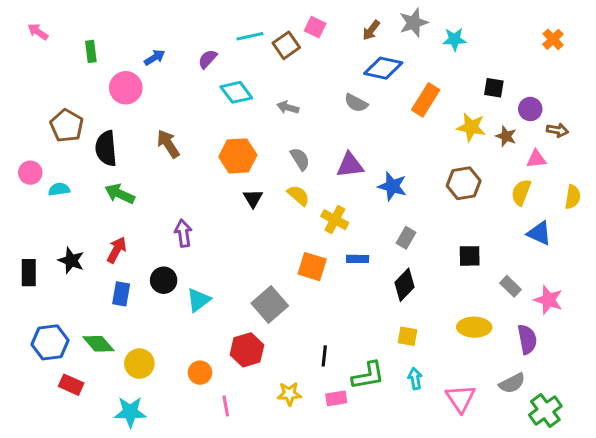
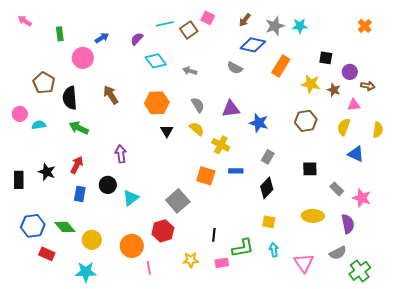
gray star: (414, 23) -> (275, 26), moved
orange circle: (200, 373) -> (132, 246), size x1.5

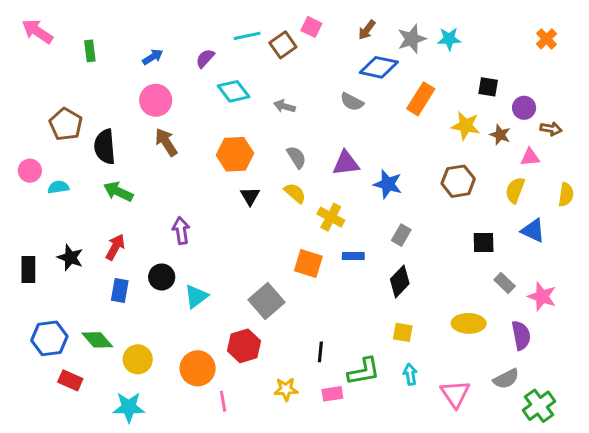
pink arrow: (25, 21) -> (37, 31), size x1.5
pink circle: (83, 58) -> (156, 100), moved
black square: (310, 169) -> (484, 243), moved

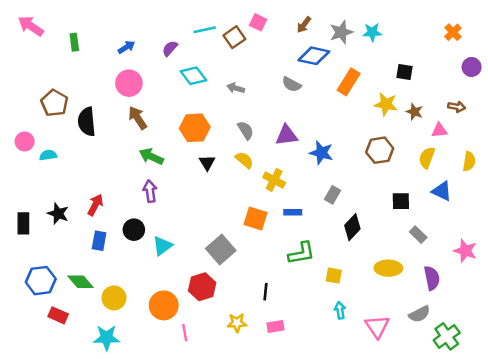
purple circle: (524, 108) -> (472, 67), moved
green arrow: (118, 192) -> (151, 156), moved
black diamond: (400, 281) -> (352, 227), moved
pink star: (542, 296) -> (465, 251), moved
green L-shape: (364, 371) -> (301, 253), moved

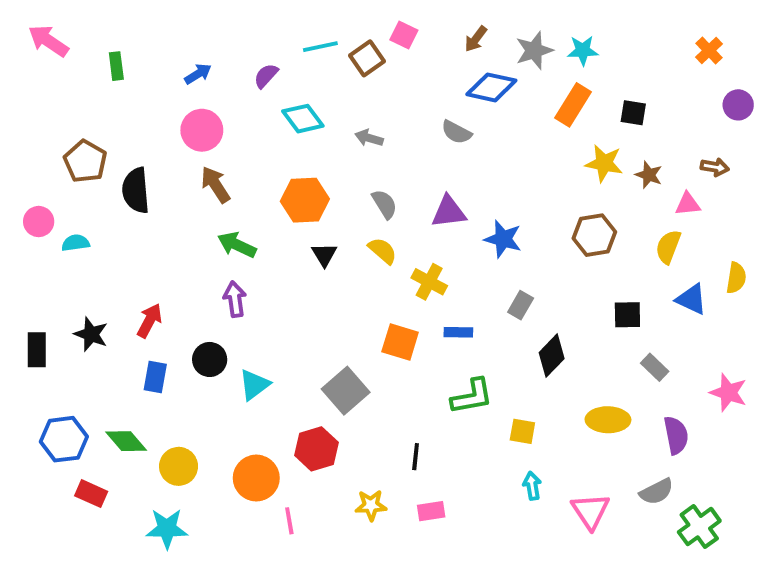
orange rectangle: (349, 82) -> (573, 105), moved
yellow semicircle: (469, 161) -> (736, 278), moved

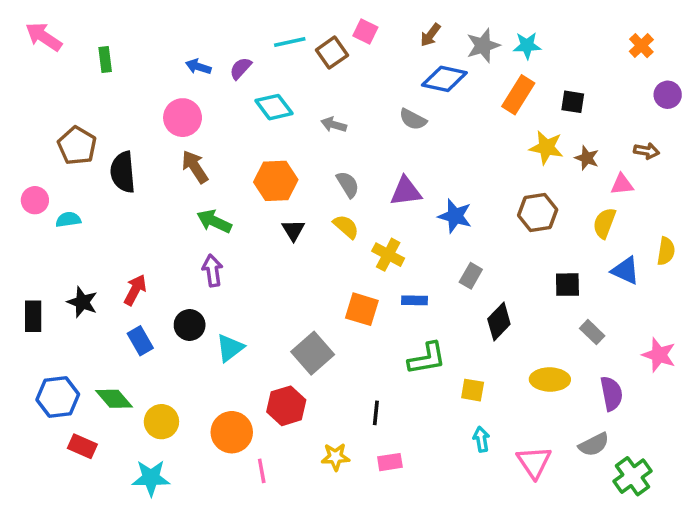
blue arrow: (198, 74) -> (198, 67), moved, turned -130
blue rectangle: (155, 377) -> (140, 341), turned -40

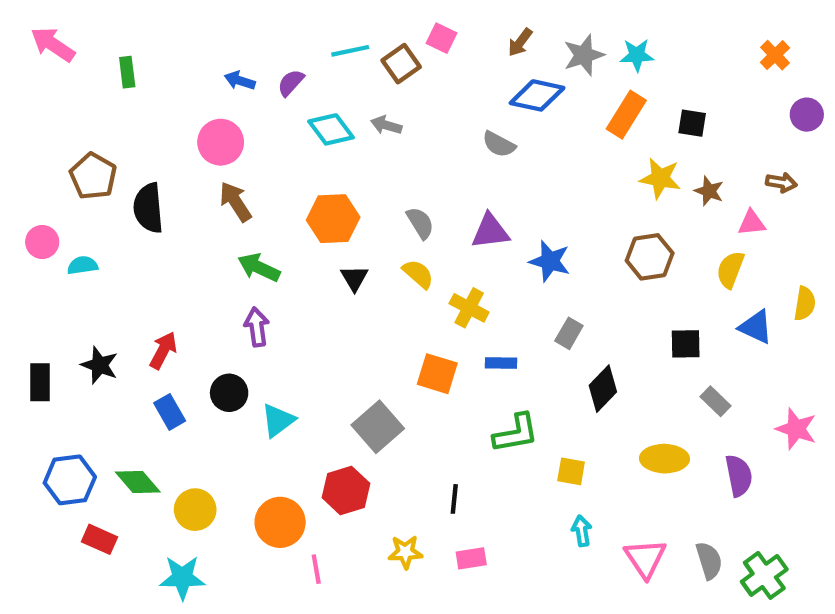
gray arrow: (334, 125) -> (386, 125), moved
gray semicircle: (594, 445) -> (709, 561), moved, turned -80

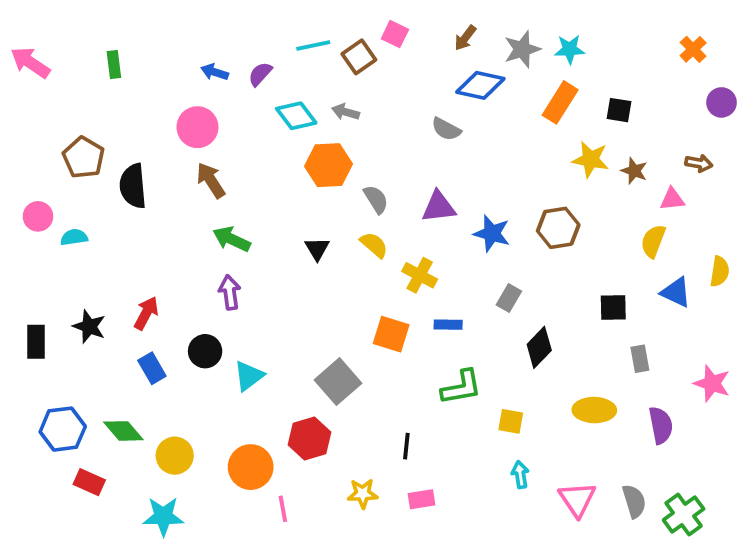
pink arrow: (53, 44) -> (30, 63), moved
orange hexagon: (333, 219) -> (328, 165), moved
brown hexagon: (650, 257) -> (558, 228), moved
gray rectangle: (715, 401) -> (640, 359), turned 36

